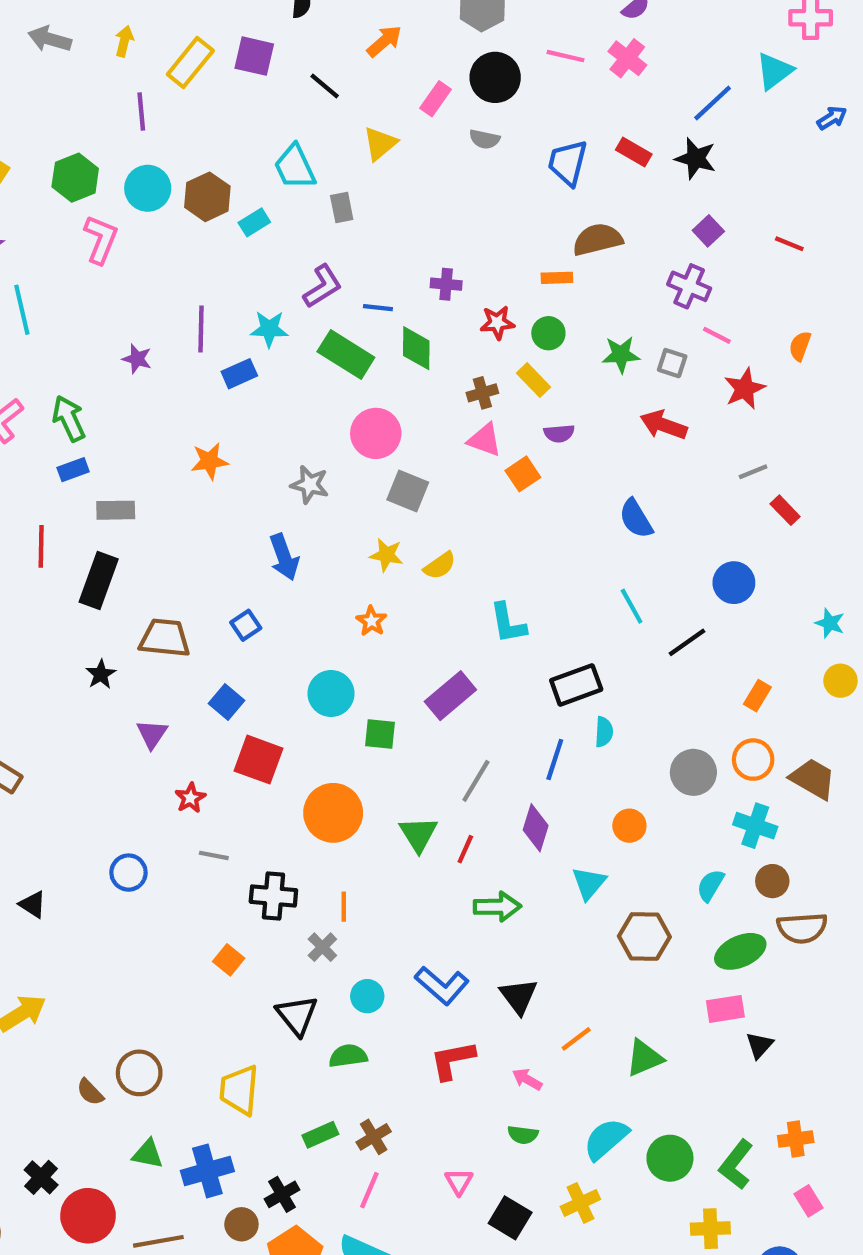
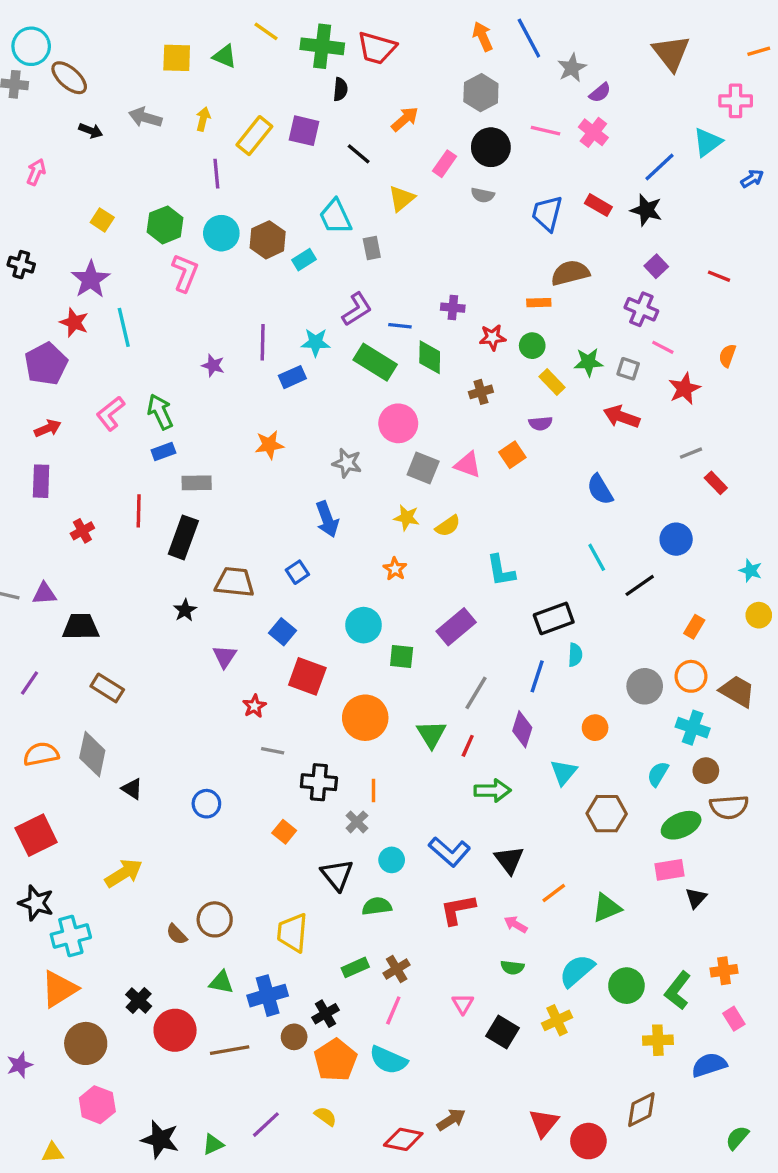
yellow rectangle: (534, 380) -> (552, 382), moved
pink triangle: (484, 440) -> (468, 465), moved
blue circle: (129, 873) -> (206, 804), moved

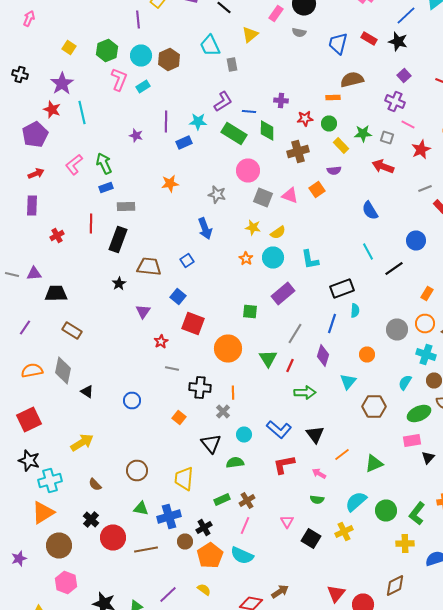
cyan rectangle: (304, 260) -> (143, 86), moved
brown cross: (481, 392) -> (298, 152), size x1.5
cyan circle: (364, 625) -> (273, 258), moved
brown semicircle: (177, 934) -> (95, 484), moved

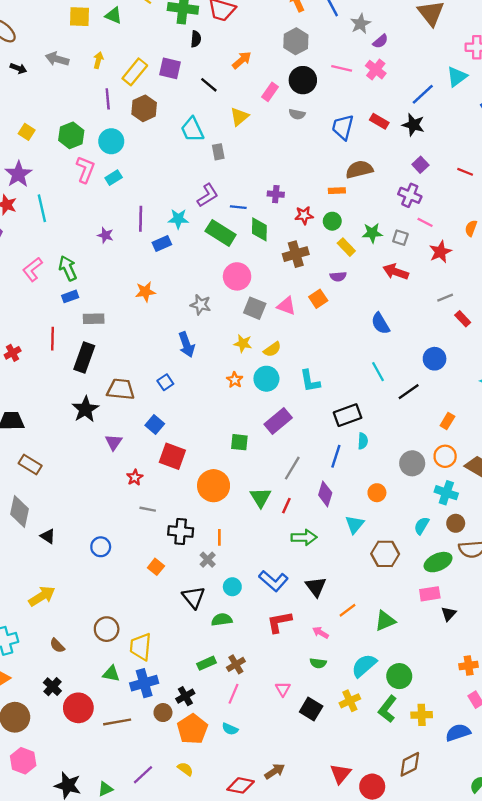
brown hexagon: (169, 60) -> (144, 108), moved
black star: (119, 284) -> (85, 409), size x1.6
yellow trapezoid: (184, 478) -> (141, 647), moved
green L-shape: (417, 514) -> (387, 709), moved
cyan semicircle: (242, 556) -> (230, 729), size x0.6

